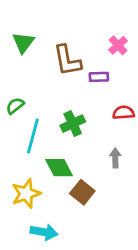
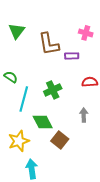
pink cross: (118, 45) -> (86, 33), turned -32
green semicircle: (15, 106) -> (11, 77), turned 72
cyan arrow: (44, 232) -> (32, 169), turned -108

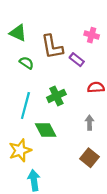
green triangle: (17, 31) -> (18, 33), turned -42
purple rectangle: (72, 56) -> (77, 60), turned 40
green semicircle: (11, 77) -> (27, 63), moved
brown square: (60, 140) -> (89, 158), moved

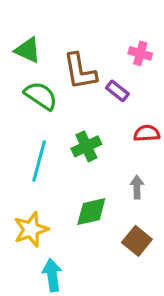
green semicircle: (27, 63) -> (41, 96), size x1.5
green diamond: (46, 130) -> (91, 212), moved, turned -75

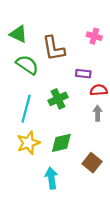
purple rectangle: (117, 91) -> (83, 74), moved, turned -32
gray arrow: (137, 187) -> (98, 113), moved
yellow star: (31, 229) -> (28, 143), moved
cyan arrow: (52, 275) -> (51, 178), moved

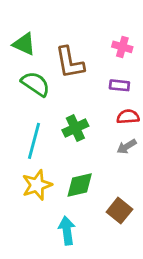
purple rectangle: (83, 74) -> (119, 85), moved
gray arrow: (98, 113) -> (127, 147), turned -120

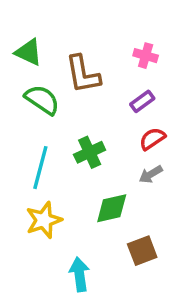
purple rectangle: (119, 85) -> (142, 101), turned -42
red semicircle: (128, 117) -> (152, 139), turned -30
green diamond: (80, 185) -> (112, 208), moved
brown square: (119, 211) -> (142, 251), turned 30

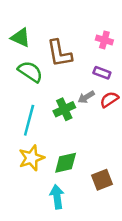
purple rectangle: (142, 101) -> (102, 73), turned 56
gray arrow: (151, 174) -> (86, 97), moved
green diamond: (112, 208) -> (66, 163), moved

